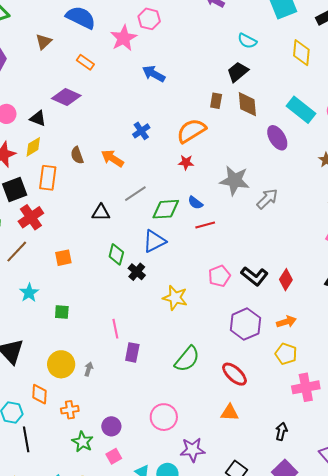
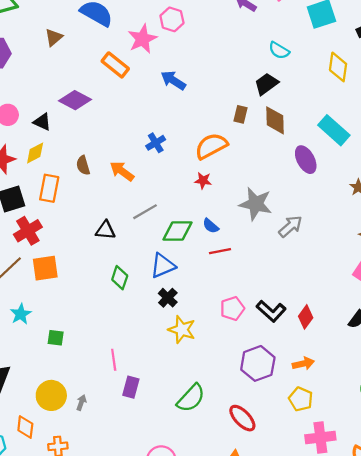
orange rectangle: (85, 62) -> (115, 65), moved, size x1.4
orange square: (63, 258) -> (45, 268), moved, size x1.4
black cross: (137, 272) -> (168, 298), moved

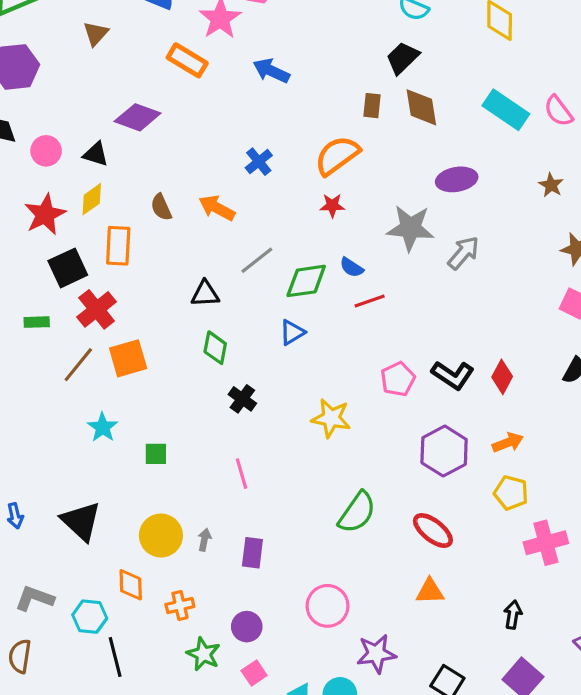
purple ellipse: (306, 160) -> (457, 179), moved, turned -64
blue triangle: (163, 266) -> (292, 332), size x0.7
green diamond: (120, 278) -> (215, 348), moved
black cross: (168, 298) -> (242, 399), moved
purple rectangle: (131, 387) -> (252, 553), moved

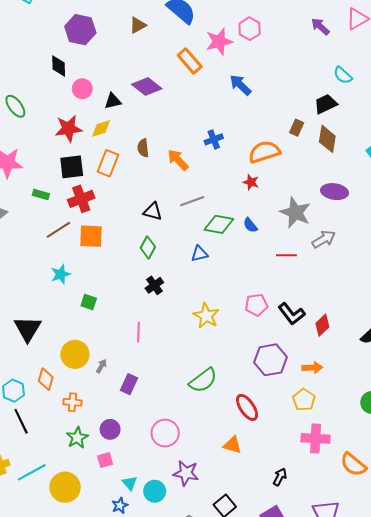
black triangle: (96, 154) -> (113, 101), turned -48
red line: (370, 301) -> (286, 255), moved
black line: (115, 657) -> (21, 421), turned -30

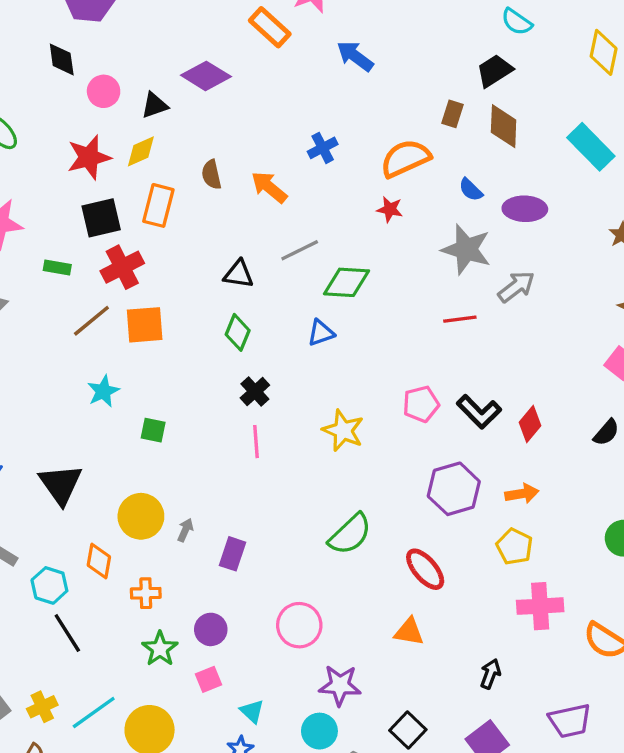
blue semicircle: (250, 225) -> (471, 190), moved
pink line: (138, 332) -> (256, 442), moved
cyan circle: (155, 491) -> (319, 731), moved

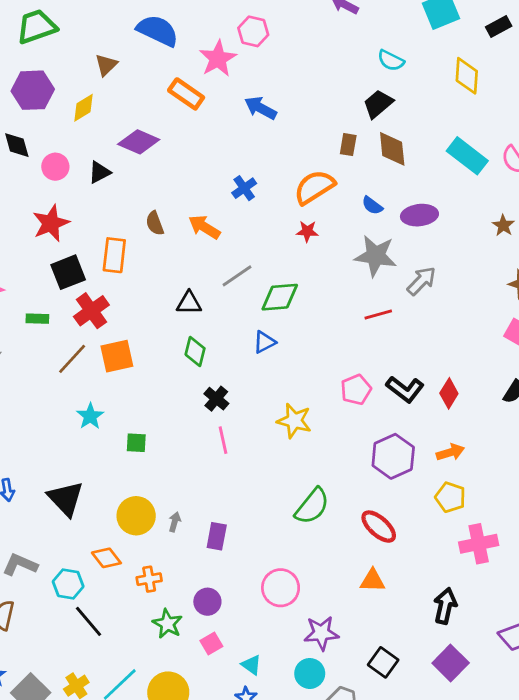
yellow diamond: (141, 151) -> (84, 108), moved
orange diamond: (99, 561) -> (106, 558), turned -40
black arrow: (490, 674) -> (445, 606), size x1.4

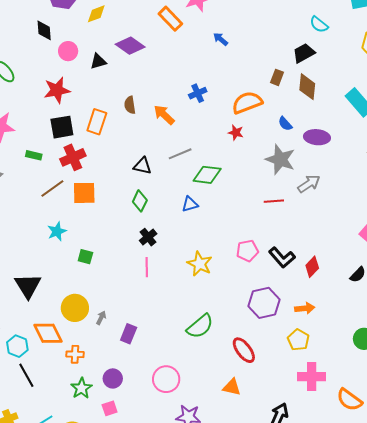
blue arrow: (260, 108) -> (221, 39), size x0.7
orange diamond: (106, 558) -> (48, 333), size x1.4

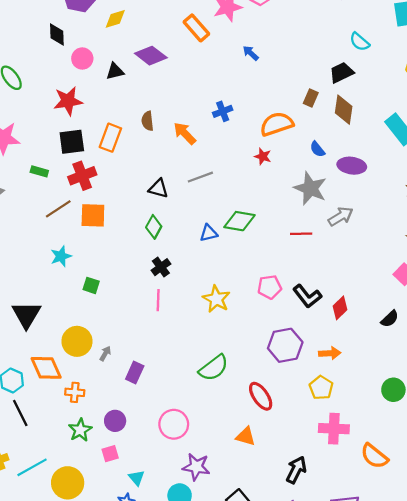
green diamond: (207, 175) -> (239, 221), moved

